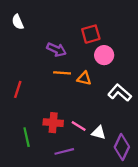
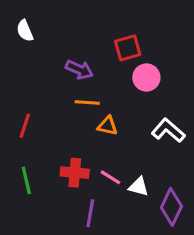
orange triangle: (84, 78) -> (107, 126), moved
green line: (27, 137) -> (26, 180), moved
purple line: (64, 151) -> (90, 213), turned -66

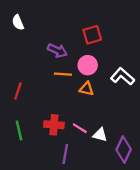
pink circle: (146, 77) -> (88, 65), moved
orange triangle: (107, 126) -> (87, 89), moved
white L-shape: (168, 131) -> (123, 76), moved

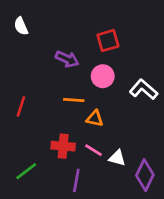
orange line: (63, 74) -> (74, 100), moved
orange triangle: (87, 89) -> (95, 118), moved
green line: (19, 130) -> (26, 171), moved, turned 66

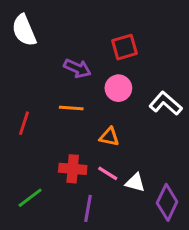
white semicircle: (21, 26) -> (24, 30), size x1.5
orange line: (74, 100) -> (71, 108), moved

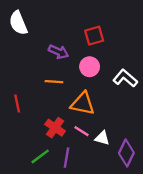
red line: (24, 123) -> (17, 104), moved, turned -30
orange triangle: (109, 137) -> (83, 104), size x1.6
red cross: (73, 169) -> (55, 128), turned 30
green line: (30, 198) -> (40, 156), moved

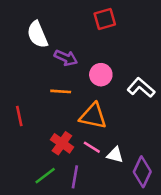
white semicircle: (18, 23) -> (37, 35), moved
red square: (94, 36) -> (105, 19), moved

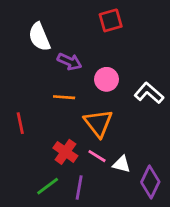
orange triangle: (93, 116) -> (98, 123), turned 40

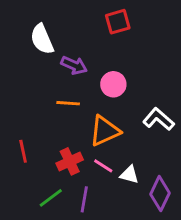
white L-shape: (149, 93) -> (159, 119), moved
red line: (20, 123) -> (23, 151), moved
orange triangle: (98, 123) -> (105, 131), turned 44
red cross: (65, 152) -> (70, 161), turned 30

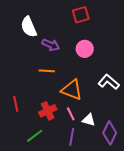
pink circle: (113, 84) -> (85, 49), moved
orange triangle: (105, 131) -> (72, 90), turned 45
pink line: (103, 166) -> (71, 114), turned 32
purple line: (84, 199) -> (72, 137), moved

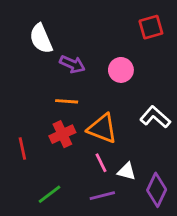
red square: (81, 15) -> (151, 27), moved
red cross: (48, 111) -> (62, 134), moved
purple line: (72, 137) -> (102, 196), turned 66

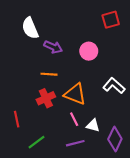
red line: (22, 148) -> (17, 119), moved

